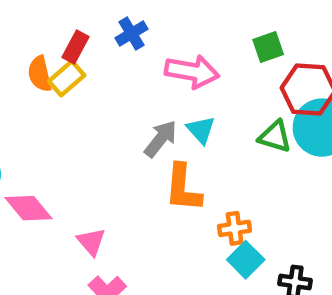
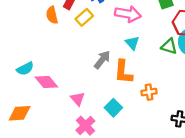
yellow rectangle: (67, 78) -> (84, 17), moved
gray arrow: (161, 139) -> (102, 60), moved
cyan square: (246, 260) -> (113, 108), moved

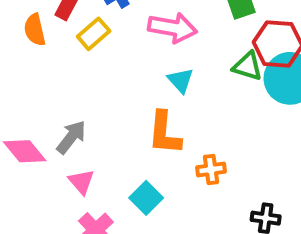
green triangle: (169, 46) -> (247, 66), moved
gray arrow: (102, 60) -> (71, 137), moved

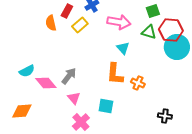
green triangle: (247, 66) -> (149, 32), moved
orange cross: (211, 170) -> (138, 83), moved, turned 32
cyan square: (146, 198) -> (106, 106), turned -35

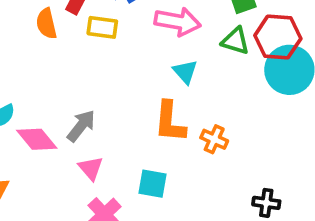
yellow rectangle: (80, 25) -> (102, 27), turned 49

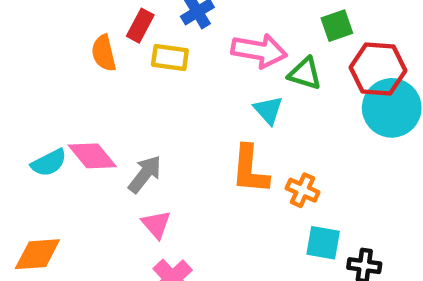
green triangle: (235, 41) -> (305, 74), moved
pink diamond: (37, 139) -> (92, 156), moved
cyan square: (152, 184) -> (323, 243), moved

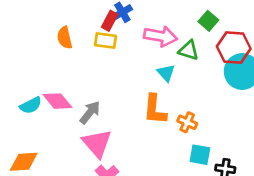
red rectangle: (140, 26) -> (110, 21), moved
green square: (337, 26) -> (208, 21), turned -30
pink triangle: (156, 224) -> (97, 143), size x1.6

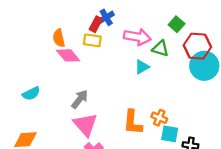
cyan triangle: (166, 73) -> (142, 67), turned 42
pink diamond: (58, 101) -> (68, 55), moved
orange L-shape: (155, 110) -> (133, 122), moved
orange cross: (187, 122) -> (159, 118), moved

